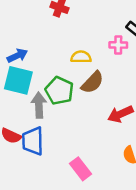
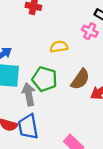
pink cross: (118, 45) -> (90, 31), turned 35
brown semicircle: (92, 82) -> (80, 79), moved

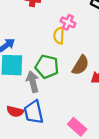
pink cross: (90, 31) -> (68, 22), moved
yellow semicircle: (59, 47) -> (59, 36), turned -77

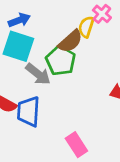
brown semicircle: (80, 65) -> (70, 41), moved
gray arrow: (33, 82) -> (38, 74), turned 126

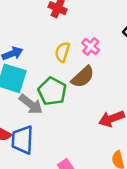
yellow semicircle: (86, 27) -> (62, 52), moved
brown semicircle: (70, 41) -> (83, 77), moved

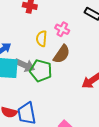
gray arrow: (31, 104) -> (25, 65), moved

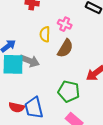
green pentagon: (41, 71) -> (69, 91), moved

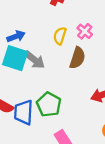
brown semicircle: (65, 48) -> (77, 58), turned -30
green pentagon: (69, 91) -> (49, 104), moved

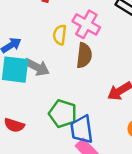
pink cross: (85, 31) -> (86, 24), size x1.5
blue trapezoid: (23, 112) -> (82, 129), moved

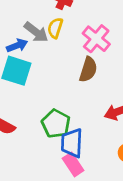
yellow semicircle: (60, 35) -> (55, 28), moved
gray arrow: (37, 67) -> (36, 32), moved

